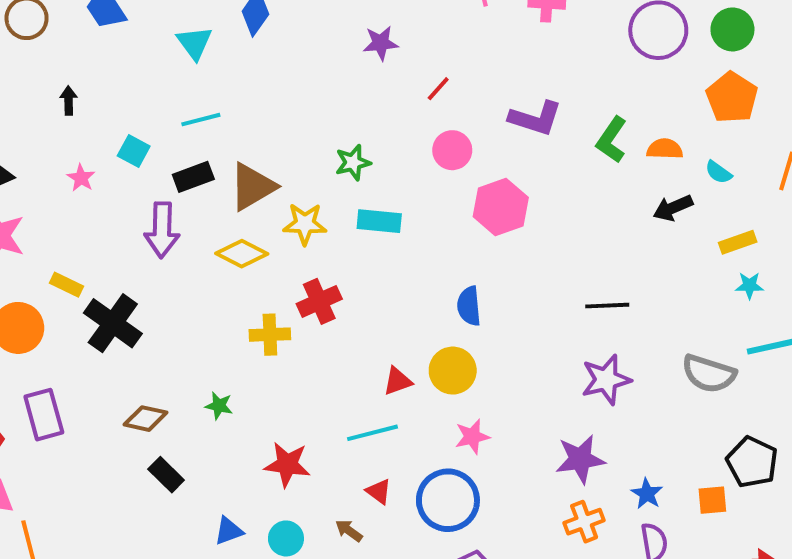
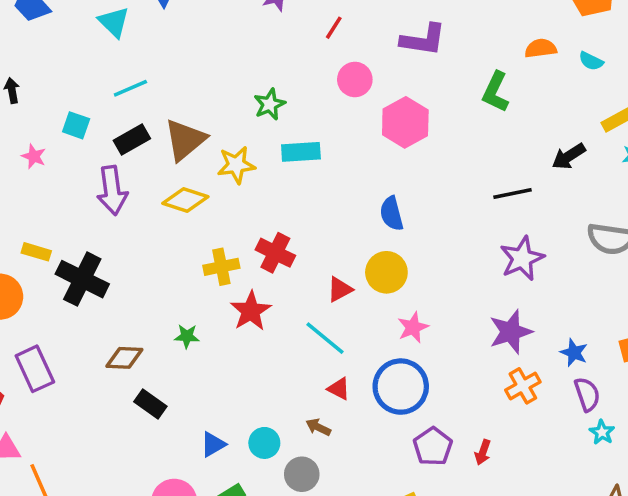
green L-shape: (611, 140) -> (496, 92), moved
black arrow: (673, 208) -> (569, 156), moved
red cross: (319, 301) -> (275, 253), moved, turned -30
cyan line: (372, 433) -> (325, 338), turned 63
red star: (287, 464) -> (251, 311), moved, turned -30

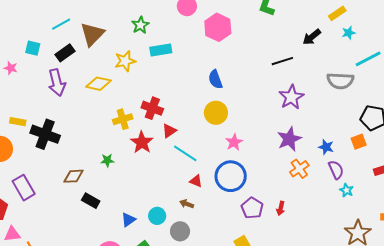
brown triangle: (185, 140) -> (92, 34), moved
red triangle: (340, 289) -> (169, 131), moved

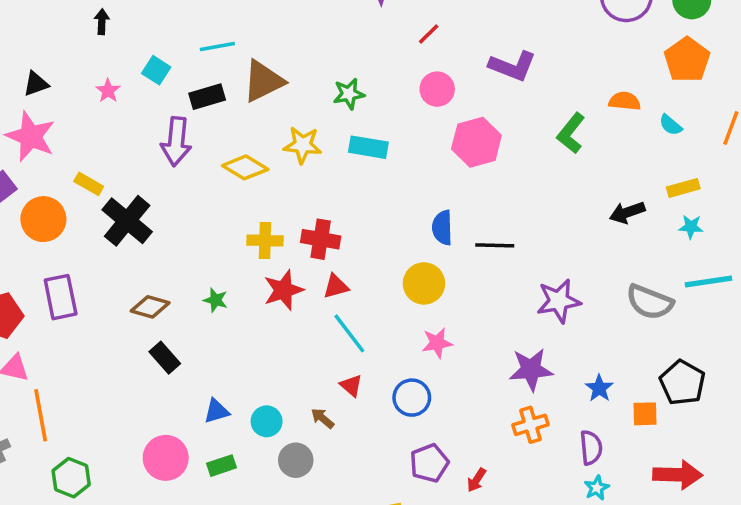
black line: (282, 61) -> (495, 245), moved
red cross: (152, 108) -> (321, 239), turned -30
blue star: (326, 147) -> (599, 388), moved
blue circle: (231, 176) -> (412, 398), size x0.7

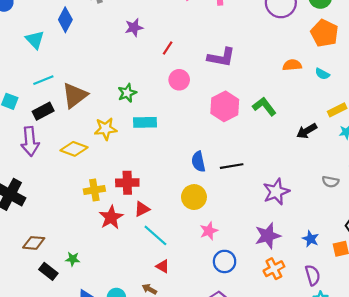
green L-shape: (571, 133) -> (264, 106), moved, turned 115
pink hexagon: (476, 142) -> (225, 106), moved
green star: (216, 300) -> (73, 259), moved
gray semicircle: (650, 302) -> (330, 182), size x0.6
blue circle: (412, 398) -> (225, 261), moved

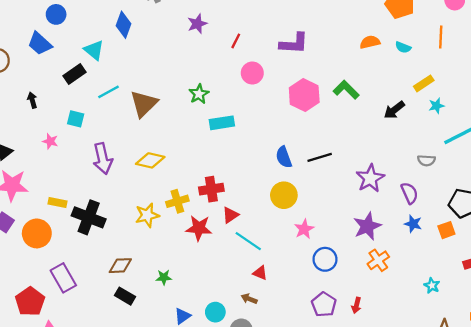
black rectangle: (43, 111) -> (74, 74), moved
yellow star: (106, 129) -> (147, 215), moved
red star: (111, 217) -> (199, 228), turned -30
black rectangle: (48, 271) -> (125, 296), moved
purple semicircle: (313, 275) -> (409, 193), moved

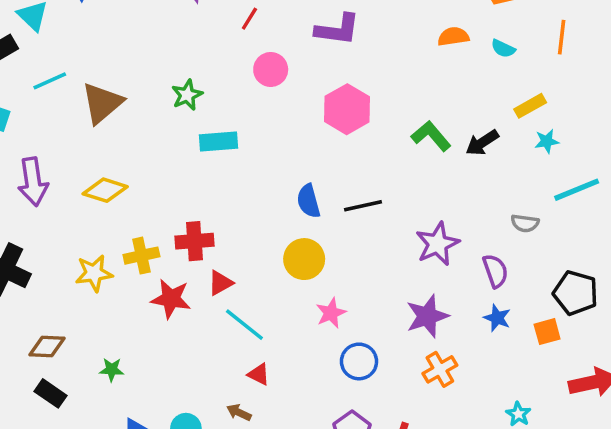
green L-shape: (346, 90) -> (431, 136), moved

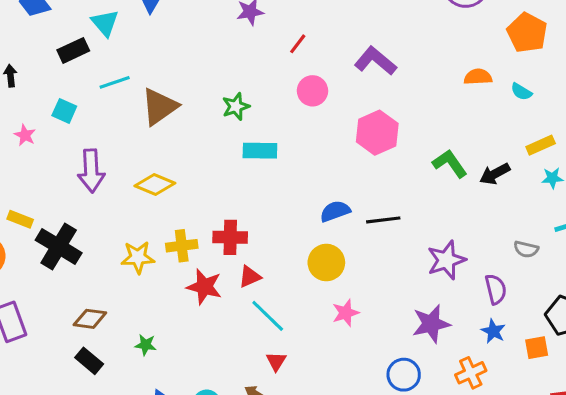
purple L-shape: (338, 30) -> (375, 61), turned -153
blue semicircle: (309, 201) -> (335, 211), turned 80
blue circle: (359, 361) -> (404, 375), moved
orange cross: (440, 369) -> (471, 373), moved
red triangle: (259, 374) -> (276, 361), turned 30

